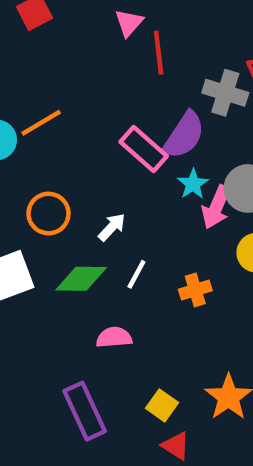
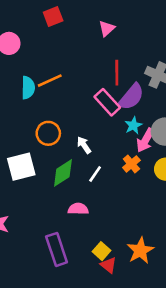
red line: (159, 53) -> (117, 73), moved
white arrow: (112, 227) -> (84, 145), turned -84
green diamond: (81, 279) -> (63, 173), turned -40
orange cross: (195, 290) -> (131, 164), moved, turned -30
red triangle: (176, 446) -> (108, 265), moved

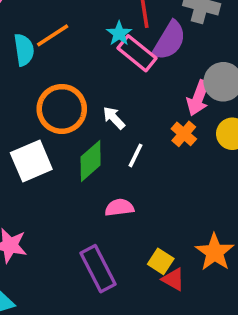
cyan star: (133, 125) -> (119, 33), moved
orange circle: (48, 133) -> (62, 109), size x1.4

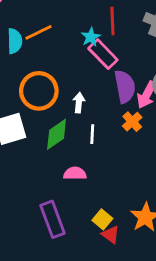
purple semicircle: (169, 41) -> (125, 87), moved, turned -48
white arrow: (114, 118) -> (79, 103), turned 42
white line: (135, 155) -> (92, 134), turned -30

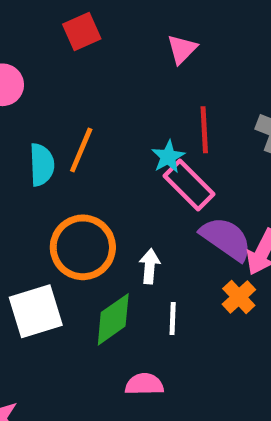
orange line: (38, 32) -> (81, 150), turned -40
purple semicircle: (125, 87) -> (226, 239), turned -44

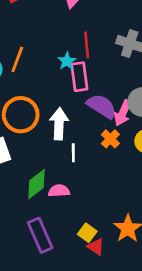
pink rectangle: (189, 185) -> (79, 77), turned 40
white arrow: (150, 266) -> (59, 124), size x1.6
green diamond: (113, 319) -> (37, 184), moved

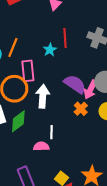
pink rectangle: (79, 77) -> (28, 71), moved
white line: (73, 153) -> (52, 132), moved
green diamond: (37, 184) -> (18, 121), moved

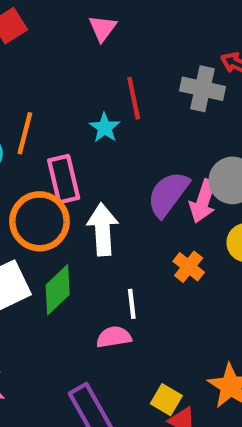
purple semicircle: (75, 84) -> (168, 194), turned -80
orange cross: (81, 109) -> (189, 267), moved

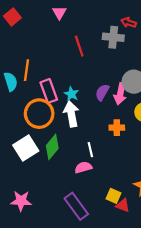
cyan star: (105, 128) -> (71, 94), moved
purple semicircle: (168, 194) -> (102, 92), size x0.7
orange cross: (189, 267) -> (117, 128), turned -32

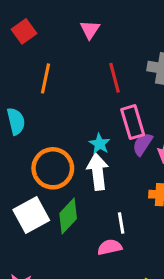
orange line: (27, 70) -> (46, 78), moved
pink rectangle: (49, 91) -> (133, 122), moved

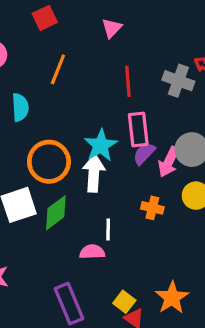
cyan star: (100, 144) -> (101, 145), size x1.5

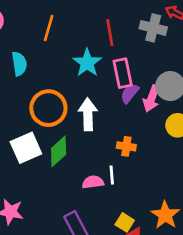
cyan star: (101, 145) -> (87, 63), moved
orange cross: (152, 208) -> (126, 146), moved
white line: (108, 229) -> (112, 175), moved

